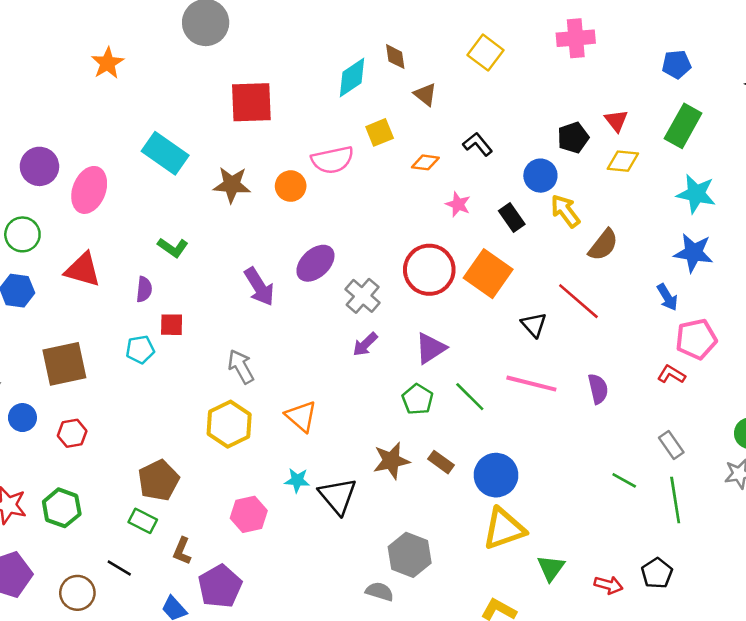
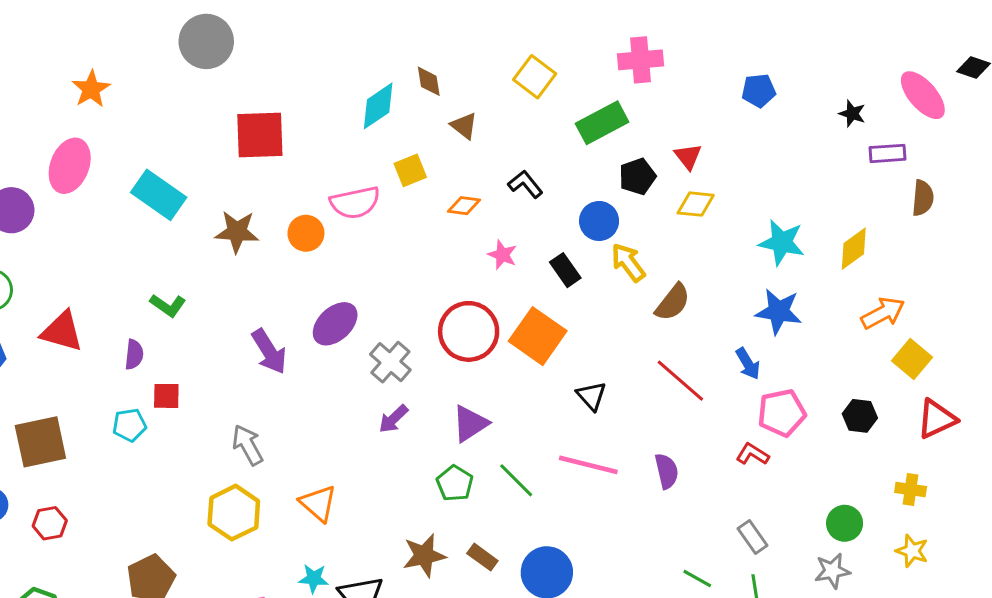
green rectangle: (683, 126) -> (602, 123), moved, turned 33
pink ellipse: (89, 190) -> (70, 166), moved
red line: (578, 301) -> (680, 381), moved

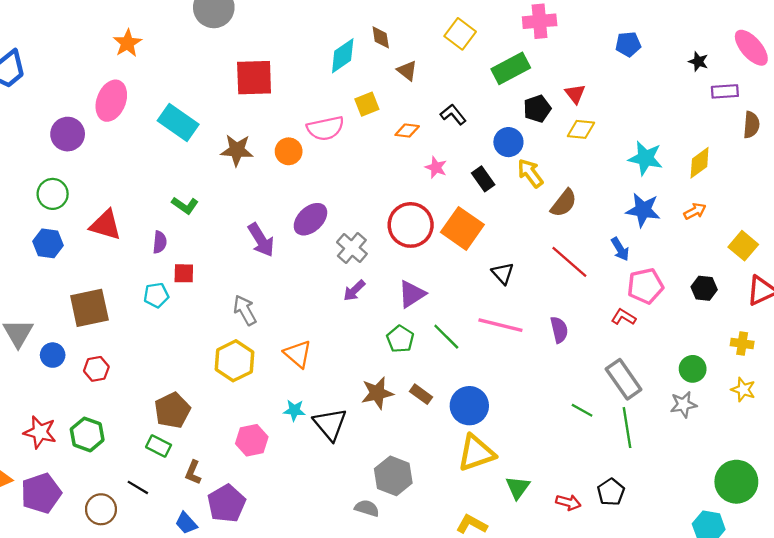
orange arrow: (883, 313) -> (695, 211), moved, size x0.7
gray rectangle: (752, 537) -> (624, 379), size x1.6

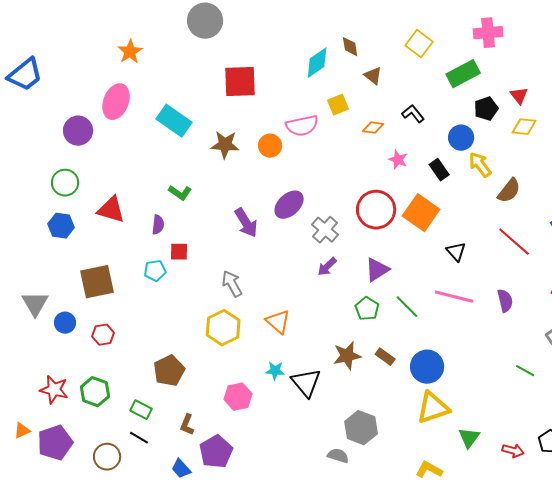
green rectangle: (159, 446) -> (141, 410), moved

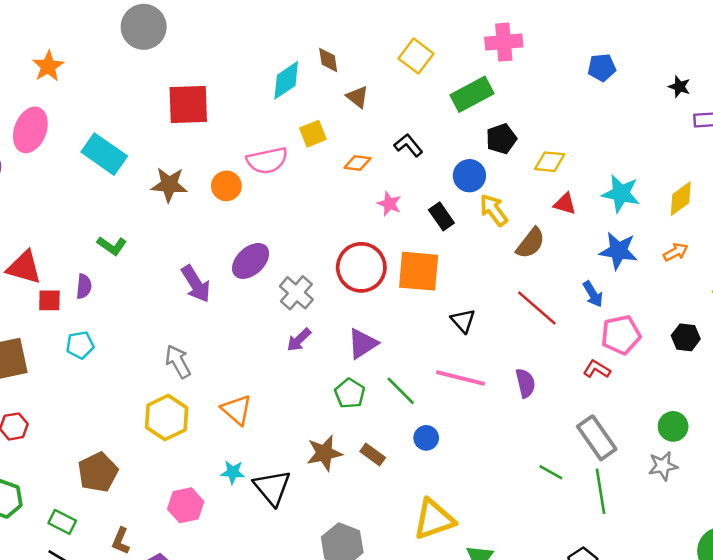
red triangle: (519, 96) -> (565, 204), moved, turned -36
orange square: (421, 213) -> (419, 271), turned -30
red square: (179, 252) -> (49, 300), moved
blue circle: (427, 367) -> (426, 438), moved, size x0.6

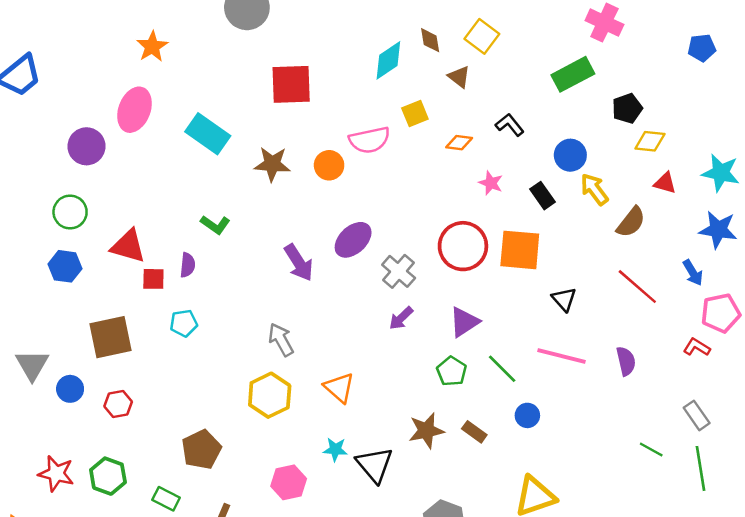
pink cross: (504, 42) -> (604, 23), turned 30
yellow square: (416, 56) -> (482, 36), moved
black pentagon: (501, 139) -> (627, 108), moved
gray rectangle: (597, 438) -> (697, 415), size x0.7

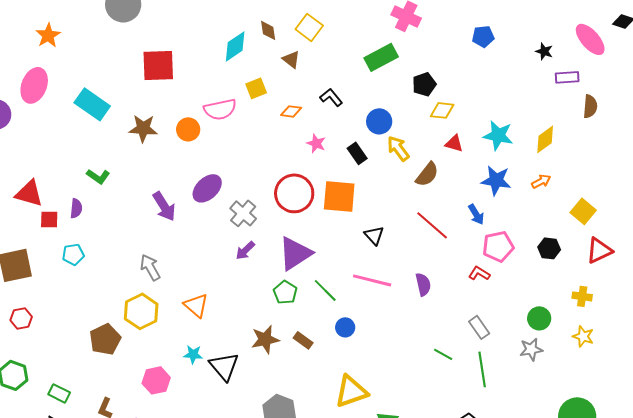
purple triangle: (464, 322) -> (295, 253), size x1.4
brown pentagon: (201, 450) -> (105, 339), moved

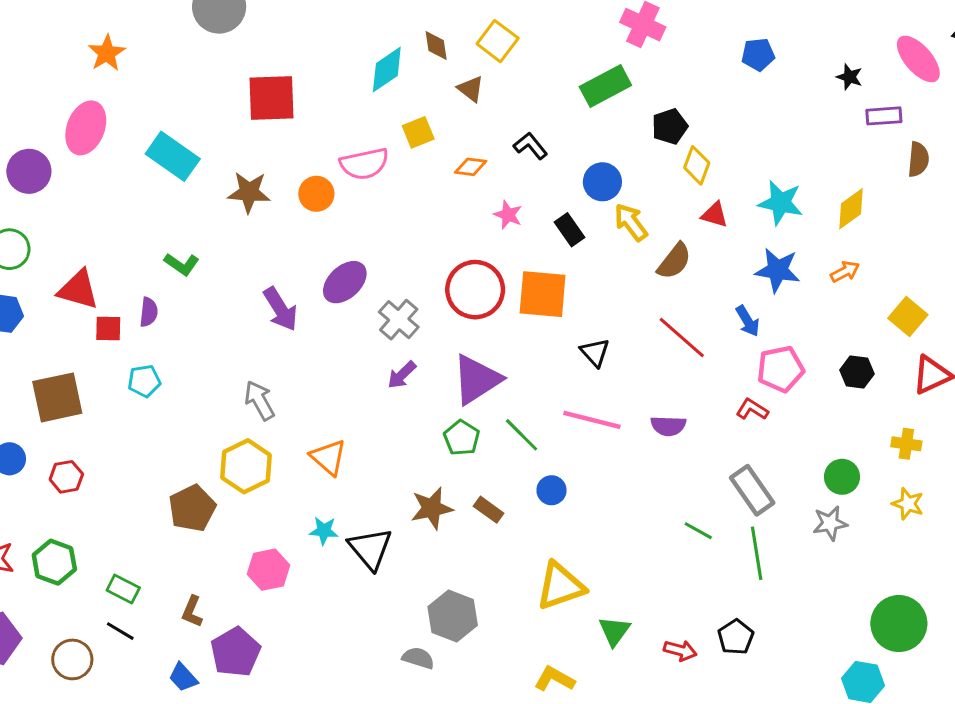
yellow diamond: (442, 110) -> (697, 165), turned -75
purple semicircle: (423, 284) -> (668, 426), turned 105
gray rectangle: (479, 327) -> (752, 490), size x1.4

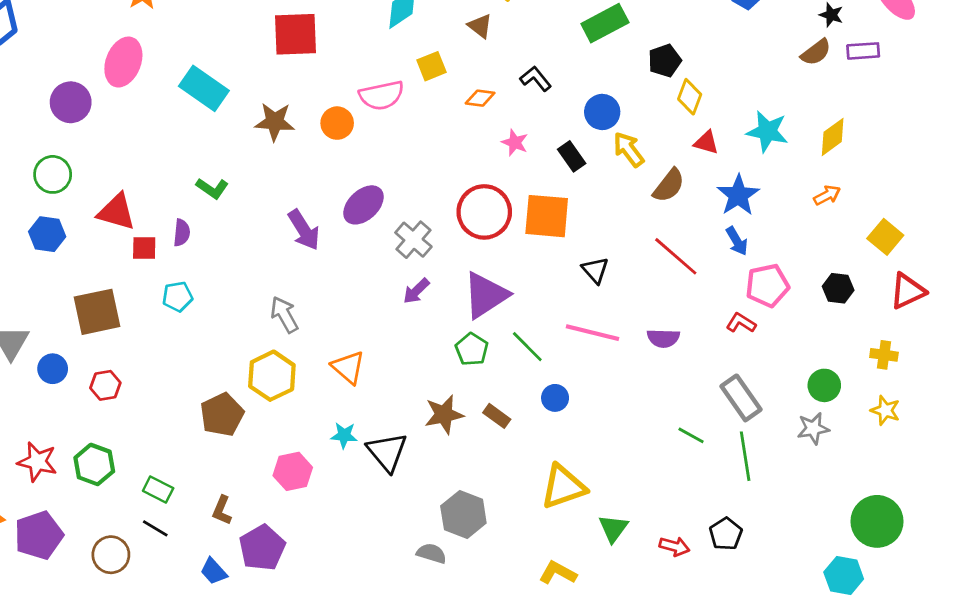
brown semicircle: (918, 159) -> (816, 52), moved, turned 48
blue star: (778, 270) -> (738, 195), moved, turned 30

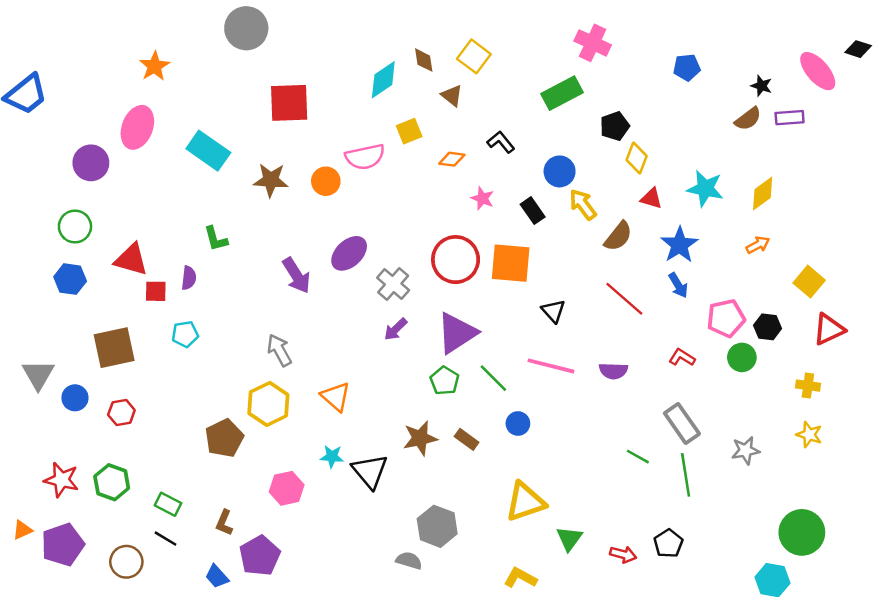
green L-shape: (212, 188) -> (216, 239), turned 40
pink pentagon: (767, 285) -> (726, 318), moved
green circle: (824, 385) -> (742, 357), moved

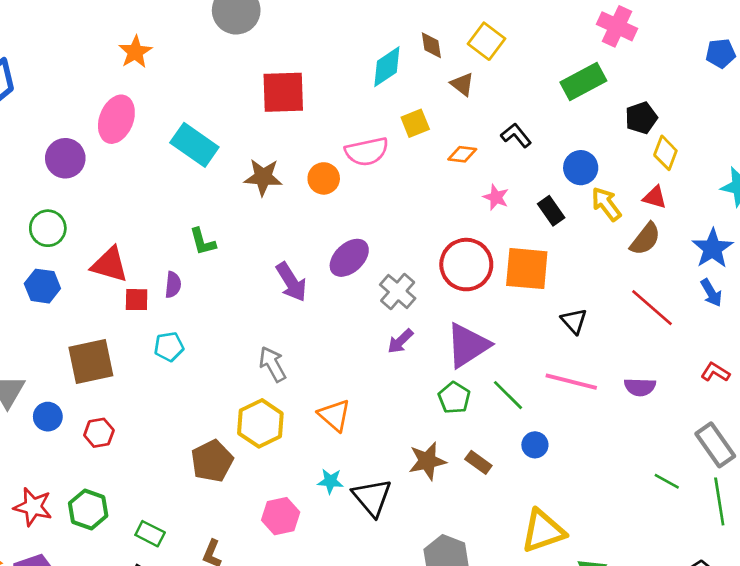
red triangle: (651, 198) -> (655, 197), moved

